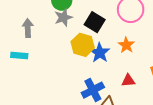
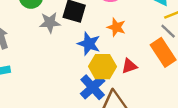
gray star: (63, 17) -> (50, 23), moved, turned 30
yellow hexagon: (83, 45) -> (102, 67), moved

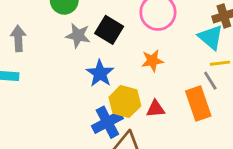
orange star: (116, 27) -> (152, 61), turned 30
blue star: (89, 44) -> (100, 73), moved

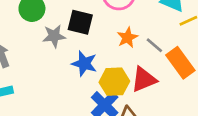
gray line: (210, 81) -> (154, 45), moved
red triangle: (156, 109) -> (144, 80), size x1.5

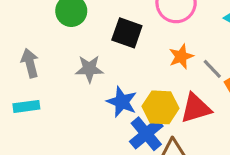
gray star: (54, 36) -> (89, 69), moved
blue star: (84, 64) -> (122, 102), moved

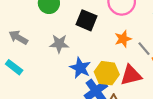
gray arrow: (30, 63) -> (18, 37), turned -48
cyan rectangle: (26, 106) -> (14, 67), turned 42

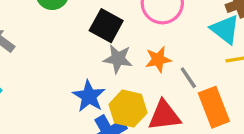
gray star: (59, 44) -> (118, 59), moved

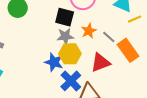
black square: (106, 26) -> (65, 17), moved
yellow hexagon: (128, 109) -> (70, 54), moved

